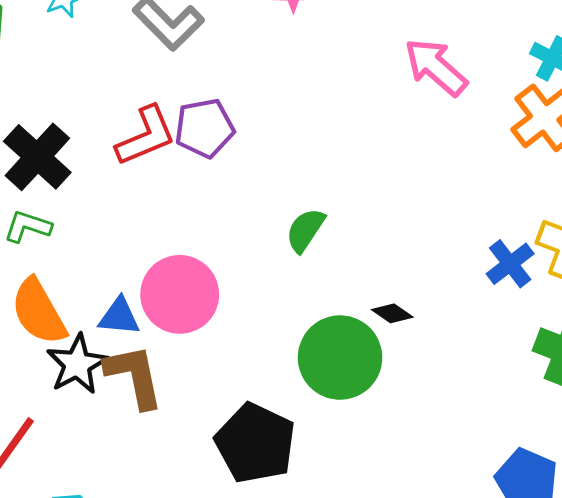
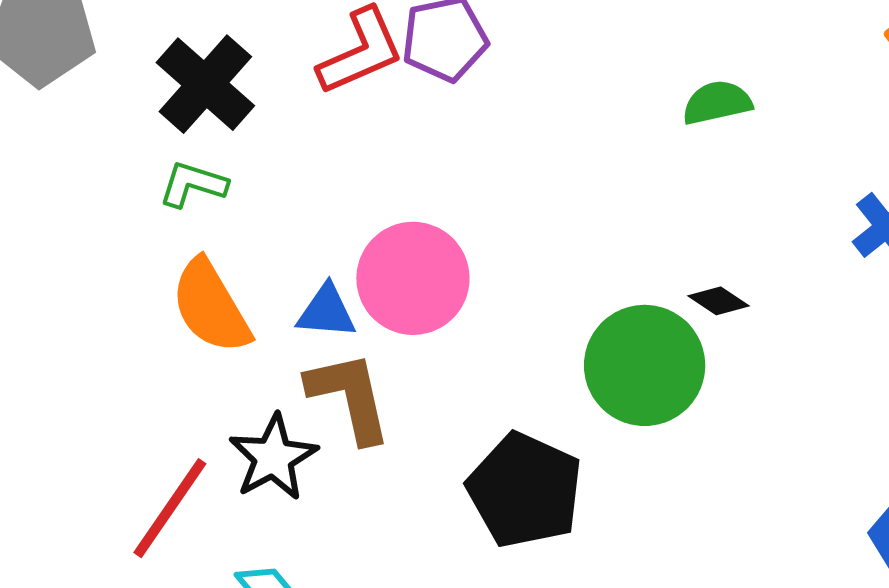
green semicircle: (305, 230) -> (717, 103), moved, turned 45
black star: (77, 364) -> (273, 457), moved

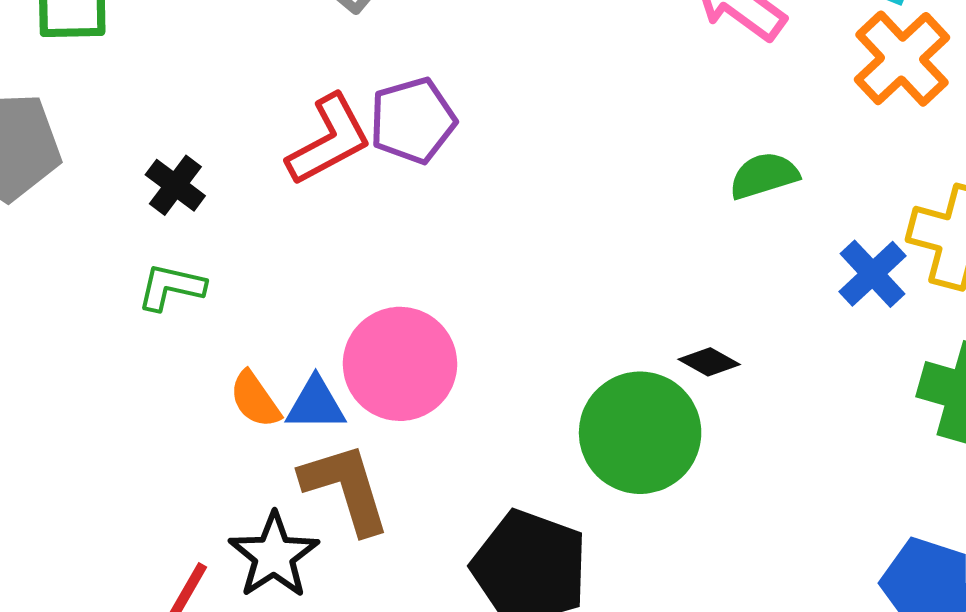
black cross: (205, 84) -> (175, 185), size x0.6
green semicircle: (717, 103) -> (764, 176), moved
orange semicircle: (211, 306) -> (255, 399), moved, size x0.6

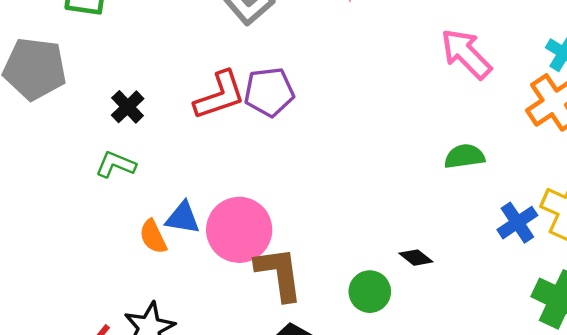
blue triangle: (316, 404) -> (183, 218), moved
green circle: (640, 433) -> (370, 292), size x0.6
brown L-shape: (346, 488) -> (279, 274), moved

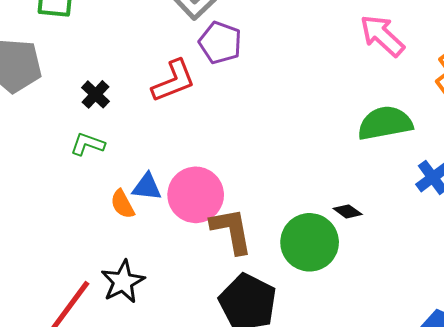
purple pentagon: (269, 92) -> (220, 43), moved, turned 30
green semicircle: (465, 156) -> (385, 123), size x1.6
green circle: (370, 292) -> (310, 242), size x1.6

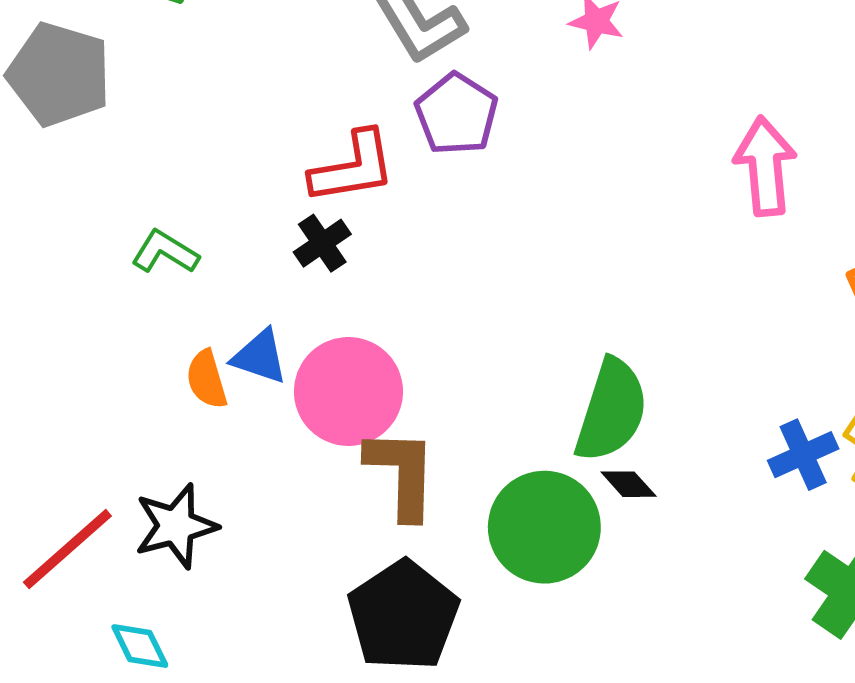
pink arrow: (382, 36) -> (765, 166), turned 30
black cross: (96, 94) -> (322, 243), moved
green semicircle: (385, 123) -> (611, 410), moved, turned 106

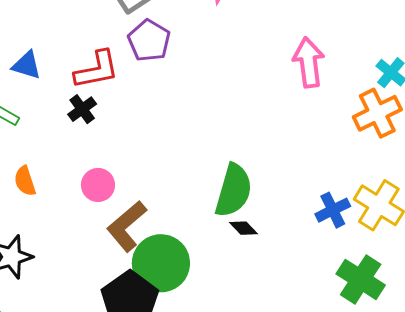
blue triangle: (260, 357) -> (27, 65), moved
pink circle: (348, 391) -> (98, 185), size x0.6
brown L-shape: (402, 473) -> (127, 226), turned -130
green circle: (544, 527) -> (161, 263), moved

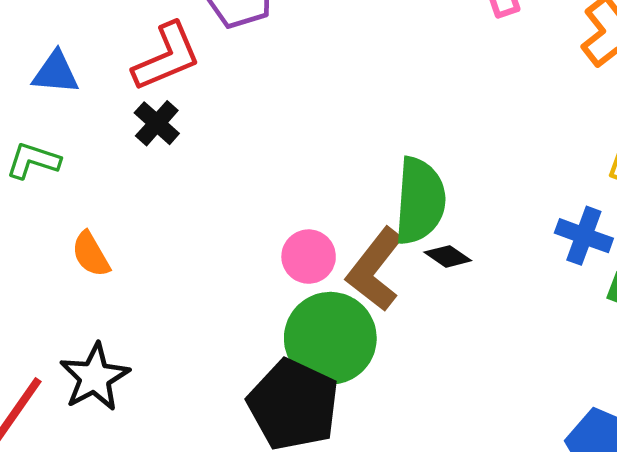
pink circle: (98, 185) -> (309, 257), moved
blue cross: (333, 210) -> (584, 236), moved, turned -32
brown L-shape: (127, 226) -> (375, 270), moved

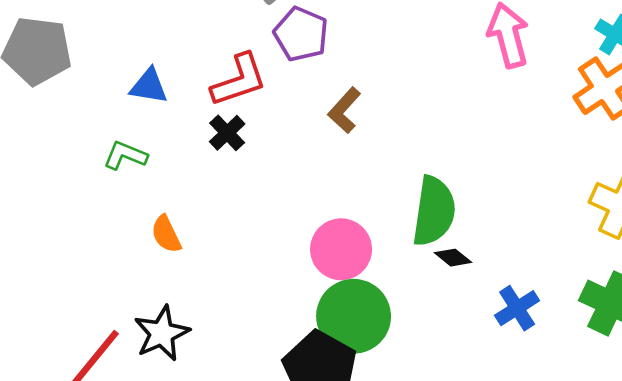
blue cross: (584, 236) -> (517, 308), moved, turned 33
pink circle: (309, 257) -> (341, 249), size x1.4
brown L-shape: (375, 270) -> (344, 110), moved, size x0.7

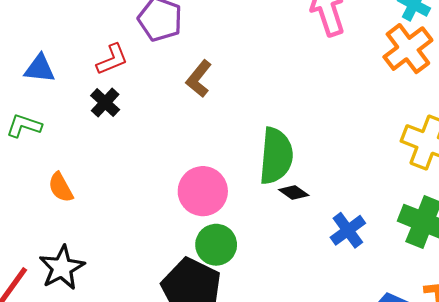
red L-shape: (239, 80) -> (112, 59), size x0.7
green circle: (354, 316) -> (216, 245), size x0.7

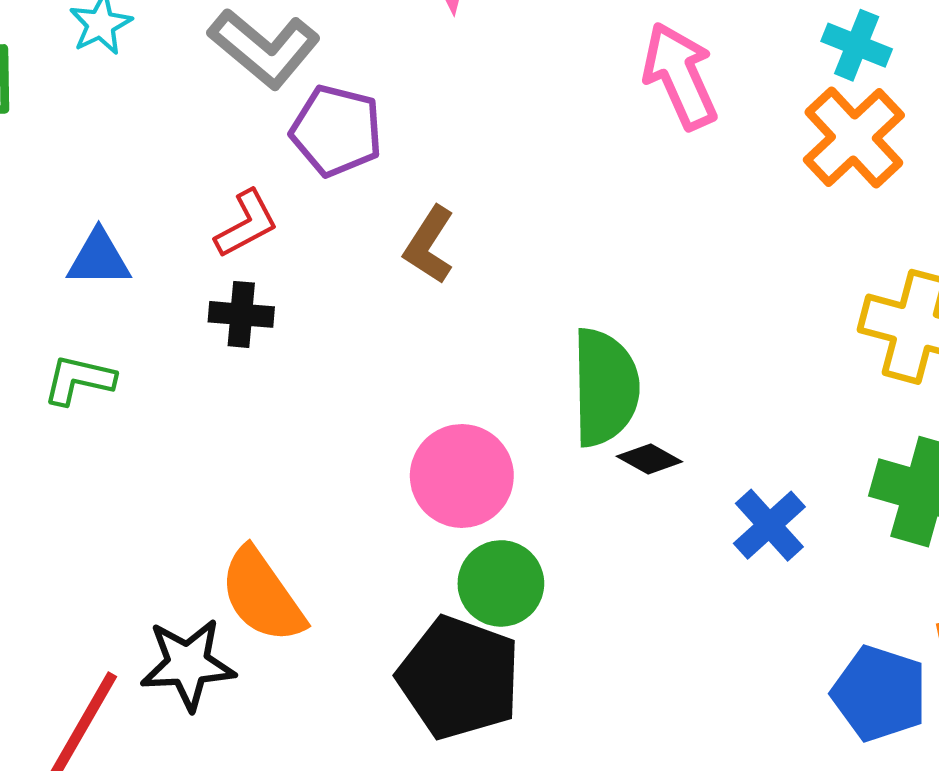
black cross: (105, 103) -> (241, 314), turned -32
orange semicircle: (61, 187) -> (262, 595), moved, size x1.6
black star: (62, 268) -> (188, 664), turned 30

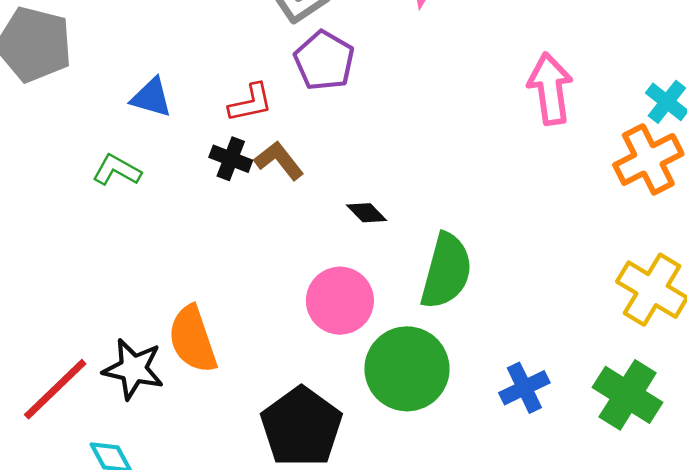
brown L-shape: (429, 245) -> (279, 160), moved, turned 93
black diamond: (649, 459) -> (367, 213), moved
green circle: (501, 583) -> (407, 369), moved, size x1.5

